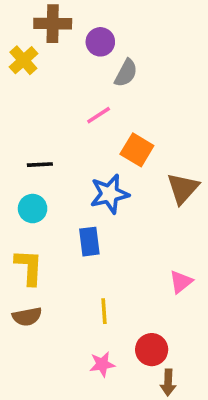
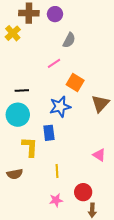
purple circle: (100, 42) -> (55, 14), moved
cyan circle: (33, 209) -> (18, 115), size x1.5
yellow L-shape: (29, 267) -> (30, 147), moved
pink triangle: (181, 282) -> (99, 155), turned -48

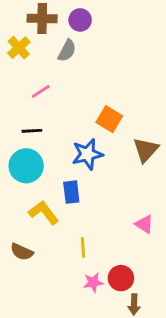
gray semicircle: (69, 40) -> (67, 51), moved
pink line: (54, 63) -> (41, 91), moved
yellow L-shape: (30, 147) -> (44, 212), turned -40
brown semicircle: (15, 174) -> (22, 252), turned 35
pink star: (56, 200) -> (93, 282), moved

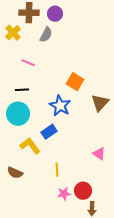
pink line: (41, 91) -> (28, 63), turned 56
blue star: (87, 154) -> (60, 106), turned -30
blue rectangle: (71, 192) -> (49, 132), turned 63

